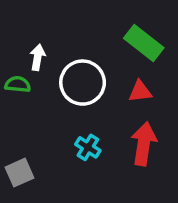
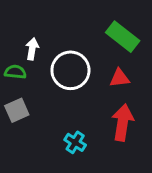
cyan cross: (88, 147) -> (75, 142), moved
gray square: (19, 173) -> (17, 110), moved

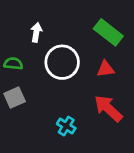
white arrow: (32, 49) -> (36, 32), moved
red arrow: (123, 122) -> (108, 108), turned -56

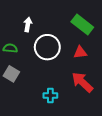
gray square: (15, 98) -> (11, 74), turned -35
cyan cross: (66, 126) -> (50, 96), turned -32

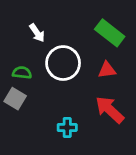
white arrow: (28, 25) -> (37, 33), turned 136
green semicircle: (10, 48) -> (22, 73), moved

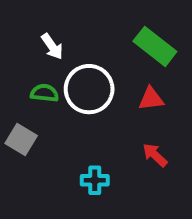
green semicircle: (22, 73) -> (44, 93), moved
red arrow: (110, 110) -> (155, 155), size x0.6

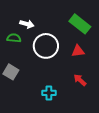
white arrow: (52, 46) -> (27, 24), turned -40
green semicircle: (44, 93) -> (14, 38), moved

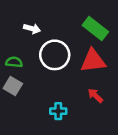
green semicircle: (14, 38) -> (14, 62), moved
red triangle: (78, 51) -> (93, 61), size x1.6

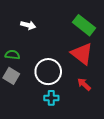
white circle: (55, 55) -> (48, 72), moved
red triangle: (93, 61) -> (82, 54), turned 45

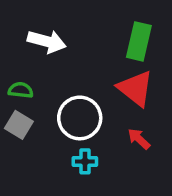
white arrow: (28, 25) -> (47, 41), size x1.5
green rectangle: (84, 25) -> (139, 41), turned 65

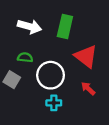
green rectangle: (139, 41) -> (65, 26), moved
green semicircle: (21, 90) -> (25, 57), moved

